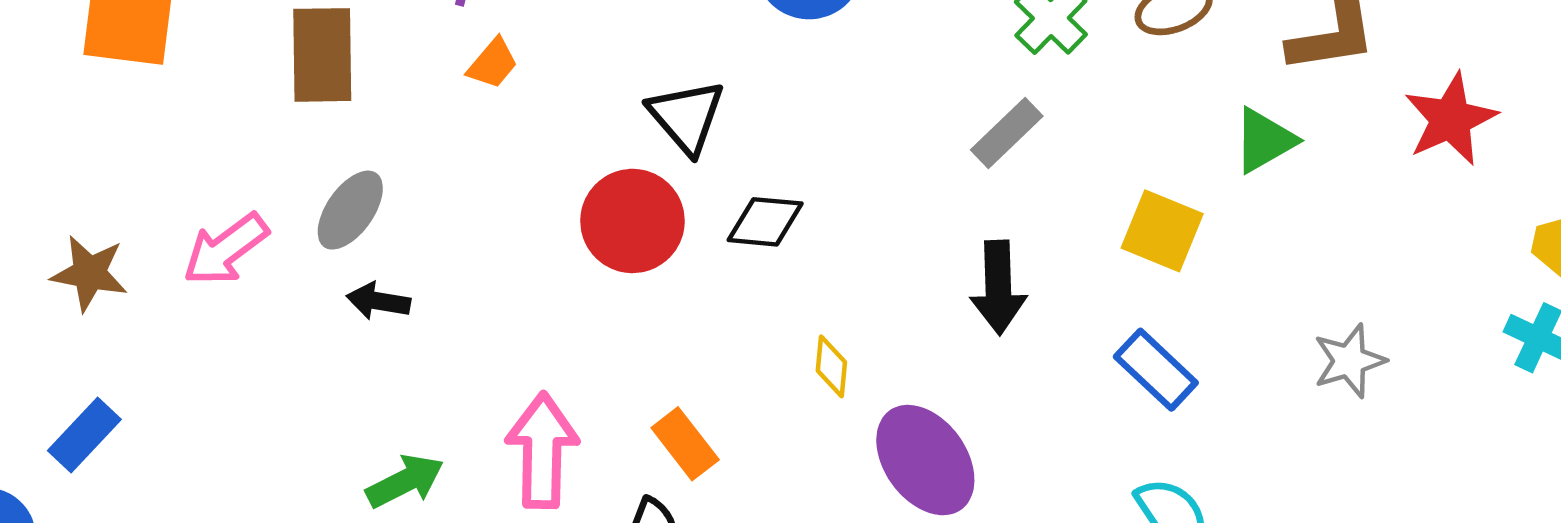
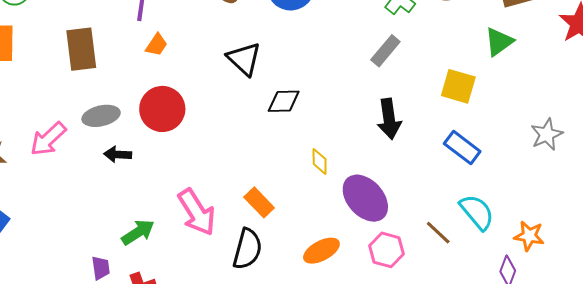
gray ellipse: (350, 210) -> (101, 116), turned 48
red circle: (633, 221) -> (162, 109), moved
pink arrow: (542, 451) -> (197, 212), turned 153

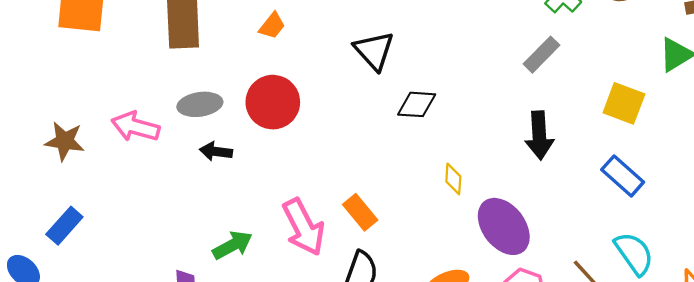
pink arrow: (48, 139) -> (135, 127), turned 54
orange rectangle: (259, 202) -> (360, 212), moved

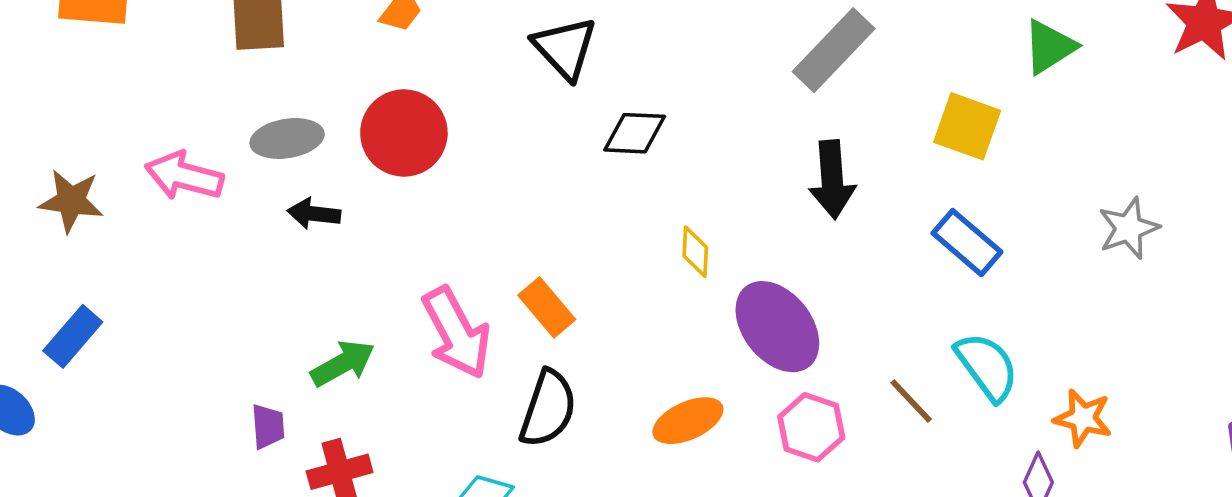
gray rectangle: (541, 55) -> (834, 50), size x1.4

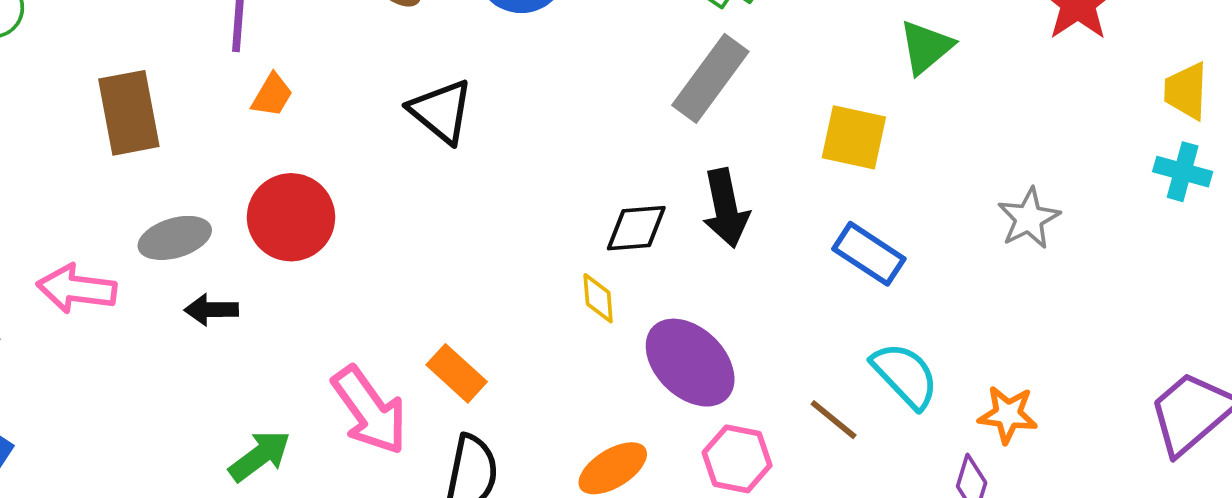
black diamond: (635, 133) -> (636, 228), moved

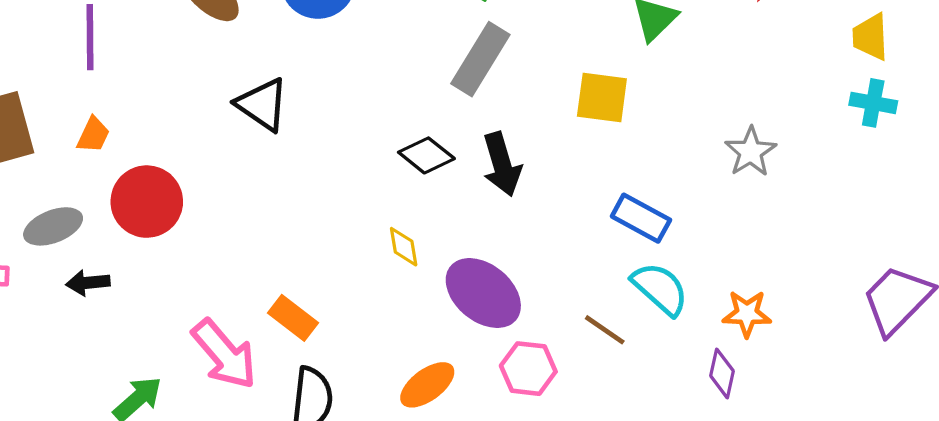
orange trapezoid: (272, 95) -> (93, 135), moved
black diamond: (636, 228) -> (426, 155), moved, turned 48
blue rectangle: (869, 254) -> (641, 218), moved

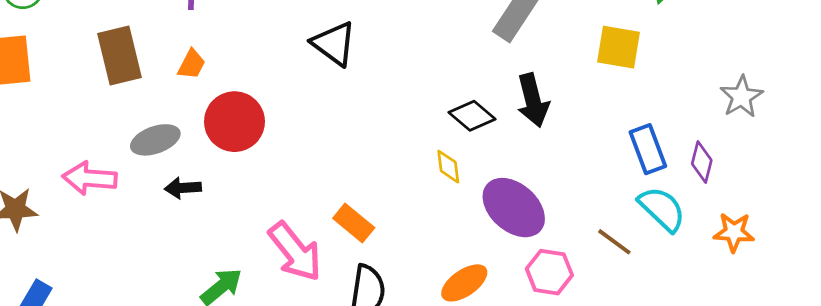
black diamond: (426, 155) -> (472, 116), moved
blue rectangle: (641, 218) -> (648, 149), turned 39
purple diamond: (722, 373) -> (702, 162), moved

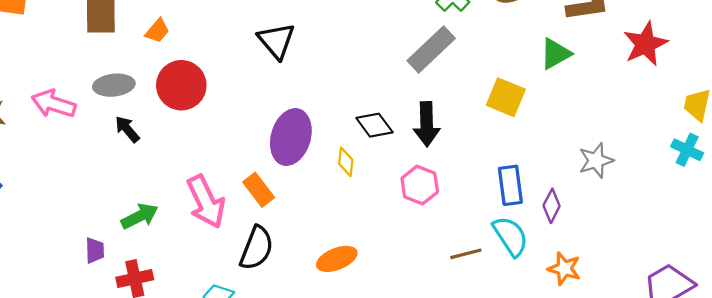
black arrow: (183, 188) -> (127, 129), turned 40
purple ellipse: (514, 208) -> (291, 137), moved, turned 52
brown line: (614, 242) -> (466, 254), turned -64
pink hexagon: (549, 272) -> (420, 185), moved

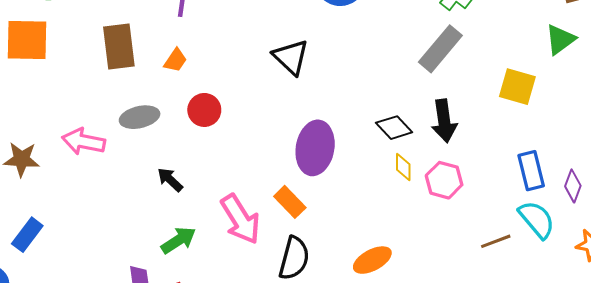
red circle: (181, 85) -> (204, 110), size x0.7
black arrow: (127, 129) -> (170, 180), moved
yellow diamond: (346, 162) -> (403, 167), moved

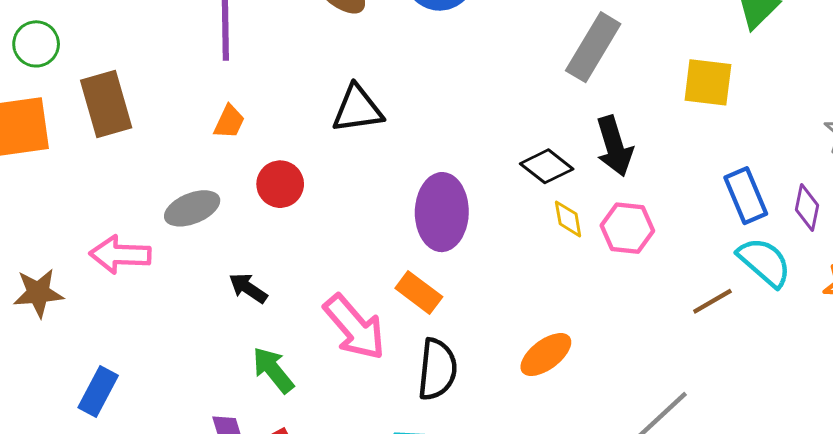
brown rectangle: (119, 47) -> (106, 104), moved
black triangle: (291, 57) -> (358, 109), moved, turned -42
blue rectangle: (27, 235) -> (98, 392), moved
green arrow: (178, 240) -> (273, 370), turned -87

